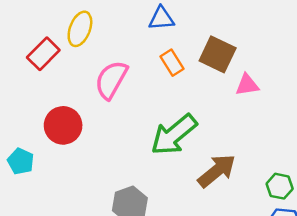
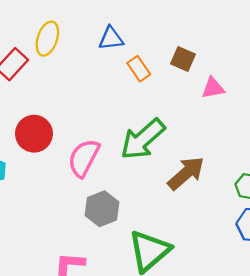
blue triangle: (161, 18) -> (111, 38), moved
brown square: (218, 54) -> (183, 59), size x0.7
pink semicircle: (111, 80) -> (84, 158), moved

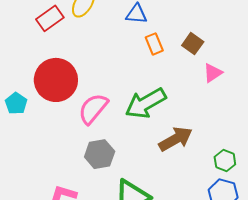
pink triangle: (213, 88) -> (213, 73), turned -35
red circle: (34, 134) -> (56, 80), size x1.4

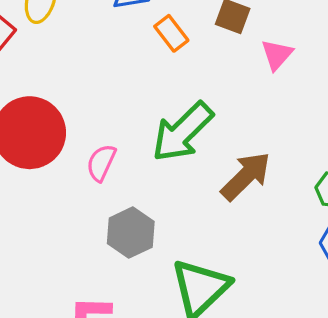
pink semicircle: (93, 109) -> (101, 163), size x0.7

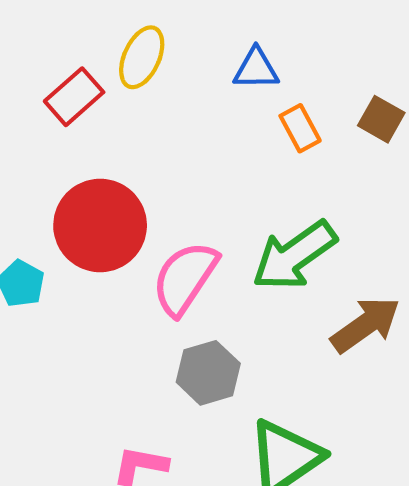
pink semicircle: (101, 163) -> (185, 278), size x1.6

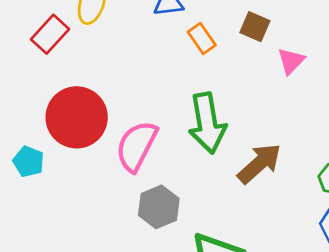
green arrow: (294, 256) -> (207, 123), turned -58

